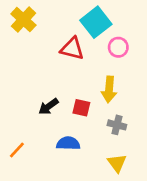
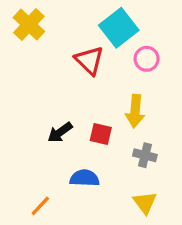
red triangle: (72, 49) -> (89, 60), turned 30
orange line: (17, 150) -> (40, 206), moved

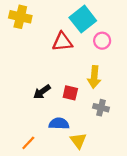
yellow cross: (29, 24) -> (20, 17), turned -30
red triangle: (89, 60) -> (62, 42), turned -50
yellow triangle: (145, 203) -> (78, 141), moved

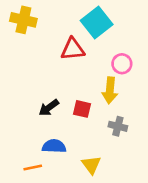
pink circle: (102, 41) -> (122, 64), moved
blue semicircle: (59, 124) -> (54, 146), moved
orange line: (28, 143) -> (33, 167), turned 35

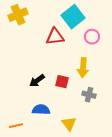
yellow cross: (23, 20) -> (18, 15), turned -36
pink circle: (122, 64) -> (92, 37), moved
orange line: (33, 167) -> (16, 126), moved

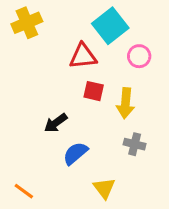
red square: (62, 82) -> (94, 91), moved
blue semicircle: (41, 110) -> (75, 153), moved, turned -42
orange line: (16, 126) -> (24, 191), turned 48

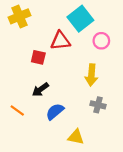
red square: (94, 91) -> (38, 57), moved
yellow triangle: (104, 188) -> (76, 137), turned -42
orange line: (24, 191) -> (17, 110), moved

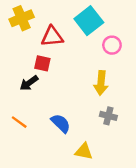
red triangle: (60, 41) -> (52, 37), moved
black arrow: (40, 89) -> (29, 83), moved
blue semicircle: (55, 112) -> (61, 123), turned 84

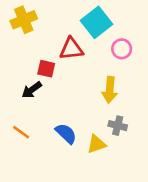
red triangle: (52, 37) -> (71, 49), moved
yellow triangle: (84, 151) -> (96, 144), moved, turned -30

